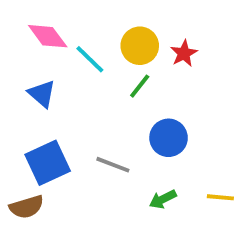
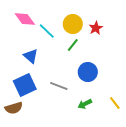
blue triangle: (42, 94) -> (31, 56), moved
yellow line: (220, 197) -> (115, 103), turned 48

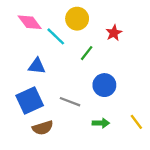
yellow circle: (73, 24) -> (77, 19), moved
blue triangle: (31, 56) -> (37, 66), turned -35
green arrow: (85, 104) -> (101, 123), turned -152
brown semicircle: (14, 108) -> (43, 128), moved

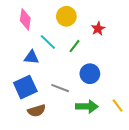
pink diamond: (30, 22) -> (25, 19), turned 45
cyan line: (56, 36) -> (48, 42), moved
green arrow: (101, 123) -> (87, 107), size x1.5

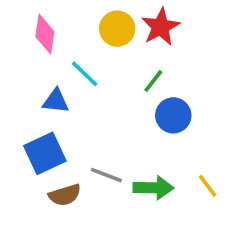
red star: (98, 29) -> (161, 27), moved, size x1.5
green line: (75, 46) -> (153, 81), moved
blue circle: (90, 74) -> (173, 115), moved
gray line: (60, 88) -> (106, 175), moved

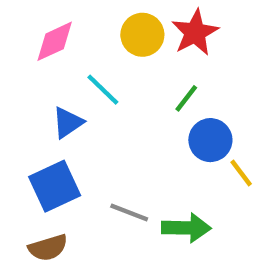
pink diamond: (45, 34) -> (55, 41), turned 57
blue triangle: (56, 101) -> (68, 123), turned -40
yellow line: (208, 186) -> (241, 173), moved
brown semicircle: (65, 195) -> (48, 248), moved

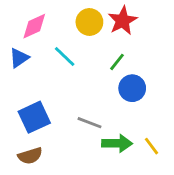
blue triangle: (68, 123) -> (19, 58), moved
yellow line: (241, 173) -> (152, 146), moved
gray line: (129, 213) -> (89, 123), moved

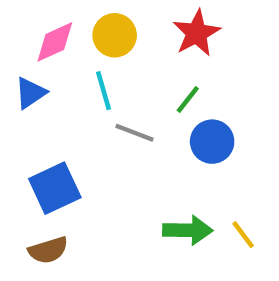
yellow circle: (89, 22) -> (115, 35), moved
cyan line: (65, 56) -> (104, 91), turned 30
gray line: (89, 123) -> (135, 133), moved

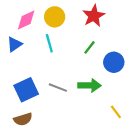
gray line: (135, 133) -> (58, 88), moved
blue circle: (212, 142) -> (114, 62), moved
green arrow: (188, 230) -> (89, 85), moved

